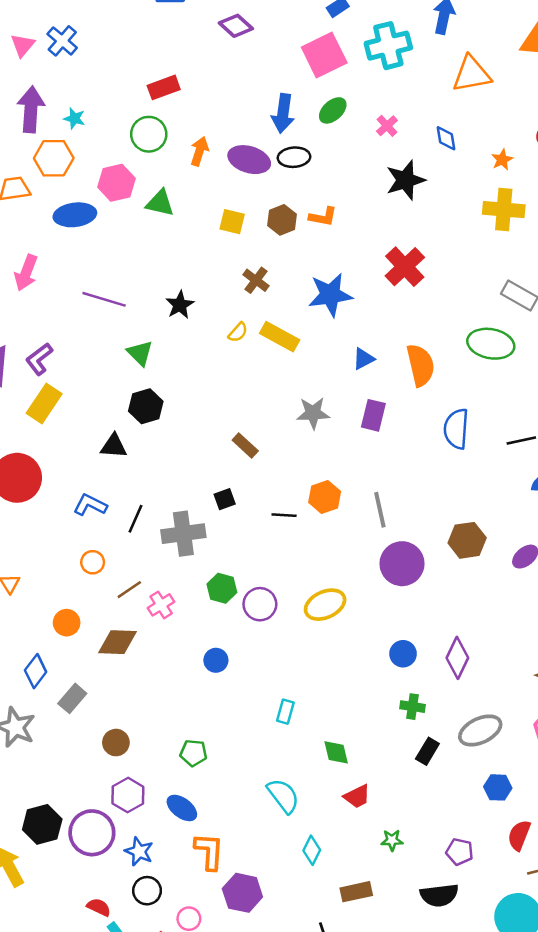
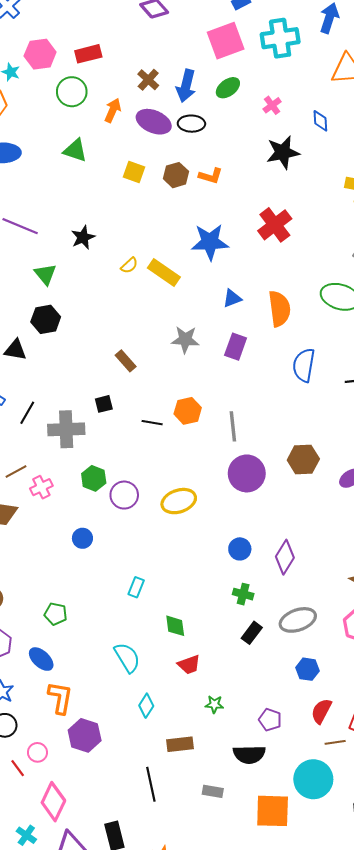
pink hexagon: (116, 183) -> (40, 54), moved
brown cross: (256, 280) -> (148, 80), moved

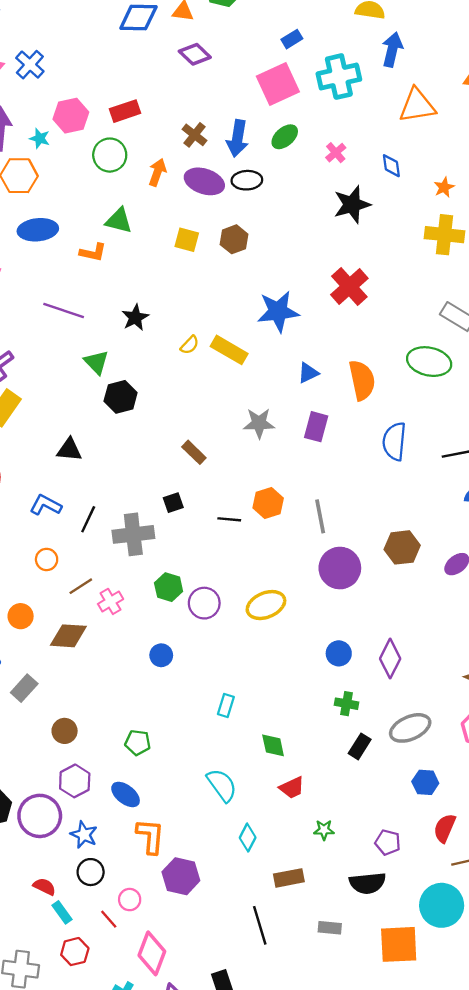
orange L-shape: (211, 176) -> (93, 252), moved
black hexagon: (46, 319) -> (121, 397), moved

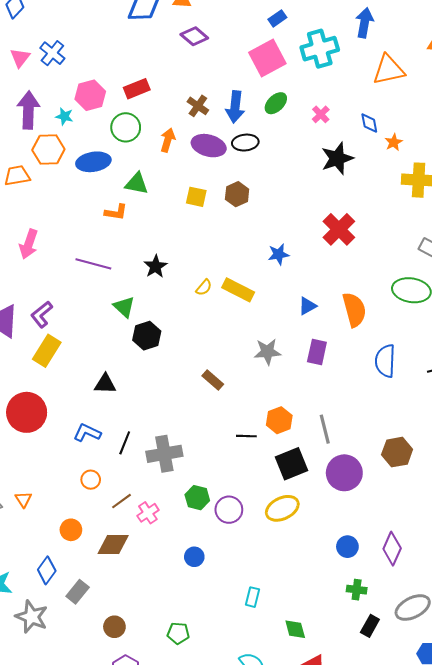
orange star: (444, 187) -> (394, 142), moved
blue ellipse: (38, 230) -> (93, 162), moved
blue star: (278, 311) -> (279, 254), size x0.6
black square: (173, 503) -> (291, 464), moved, size x1.8

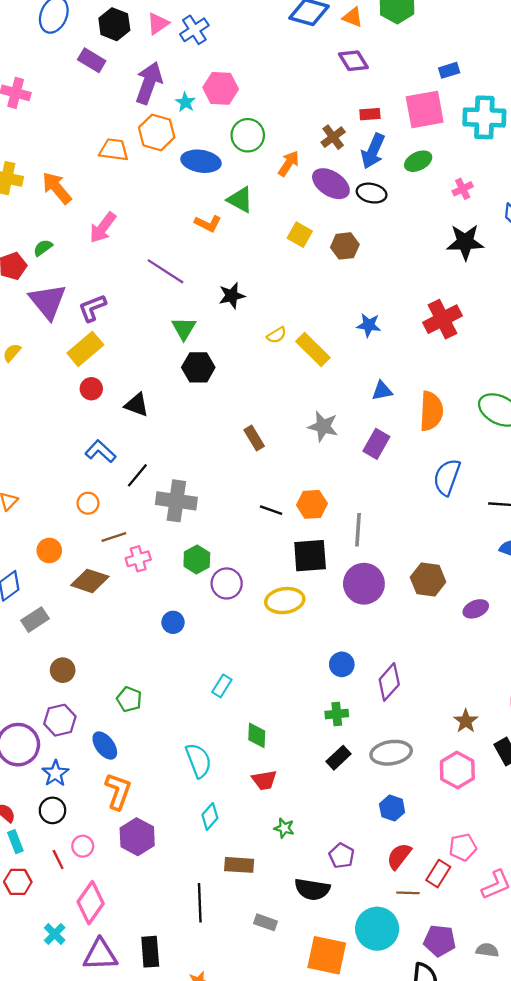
red rectangle: (137, 89) -> (370, 114), moved, size x0.7
red circle: (27, 412) -> (91, 389), moved, size x0.5
green cross: (357, 590) -> (337, 714), turned -30

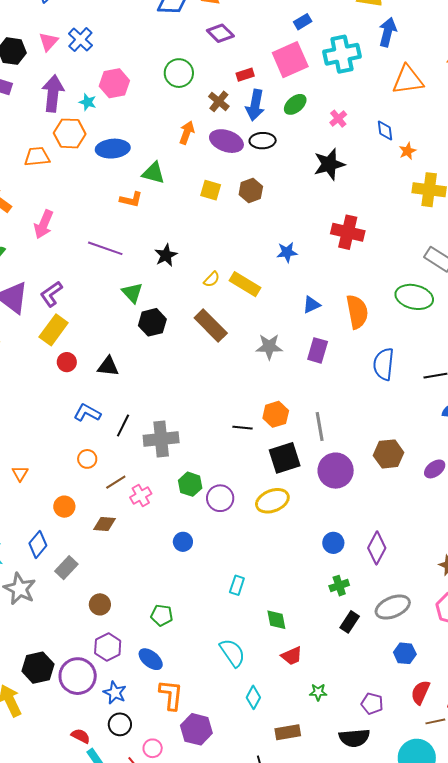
green circle: (248, 135) -> (179, 73), moved
black star: (465, 242) -> (329, 164), moved
red cross: (442, 319) -> (348, 232), turned -36
brown rectangle: (254, 438) -> (211, 325), moved, size x1.6
brown diamond: (90, 581) -> (105, 524), size x0.7

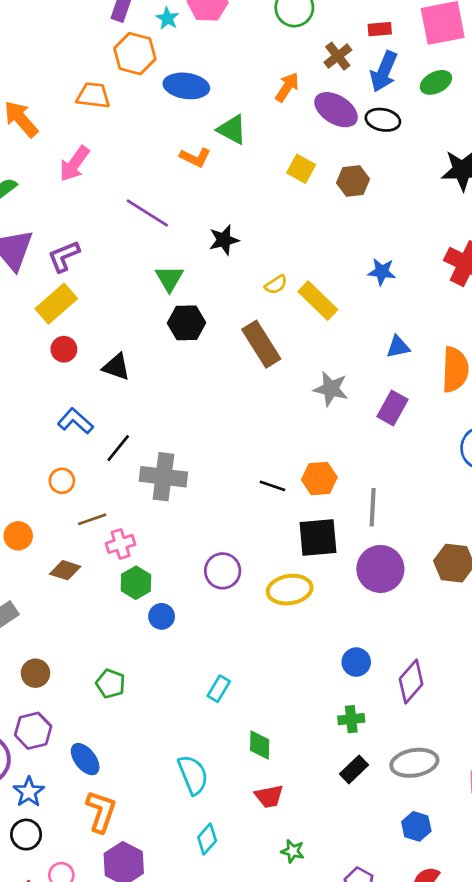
orange trapezoid: (37, 157) -> (93, 95), moved
green hexagon: (190, 484) -> (136, 583), moved
green pentagon: (162, 615) -> (111, 684), moved

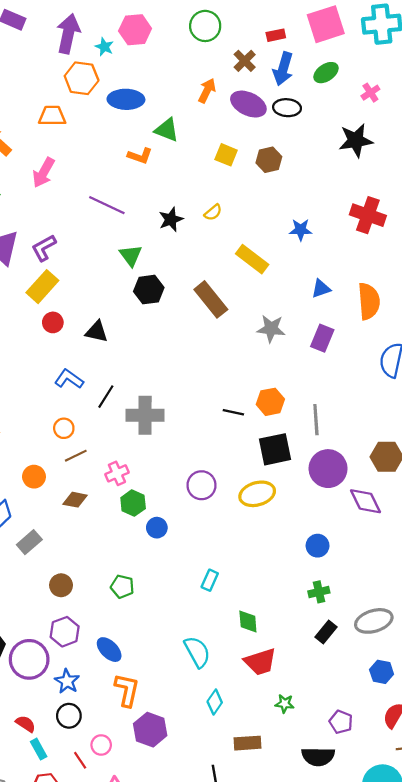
yellow semicircle: (276, 285) -> (213, 212), moved
brown line: (92, 519) -> (76, 456), moved
purple diamond: (411, 681) -> (365, 501), moved, turned -60
red trapezoid: (269, 796) -> (260, 662), size x1.4

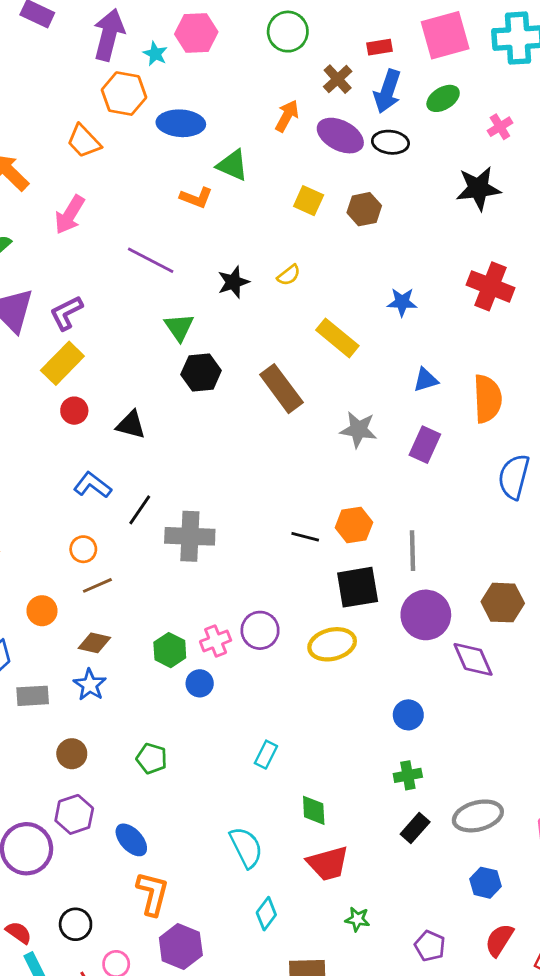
orange trapezoid: (52, 116) -> (84, 141), turned -136
pink cross: (117, 473) -> (216, 641), moved
gray rectangle: (29, 542) -> (33, 696), turned 35
blue star: (67, 681) -> (90, 685), moved

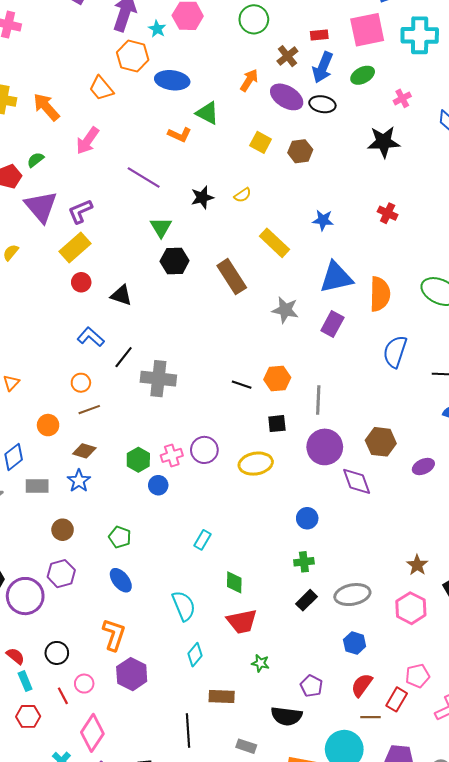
red cross: (491, 286) -> (388, 213), size x0.6
blue triangle: (426, 380) -> (336, 277), size x1.8
black square: (358, 587) -> (277, 424), size x0.6
blue ellipse: (131, 840) -> (121, 580), moved

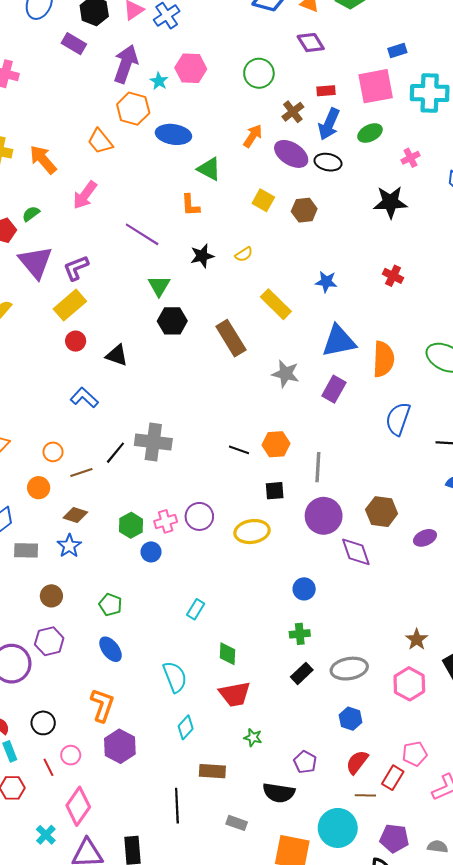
orange L-shape: (180, 135) -> (190, 205), moved, turned 60
black line: (124, 357) -> (115, 453), moved
orange circle: (81, 383) -> (53, 452), moved

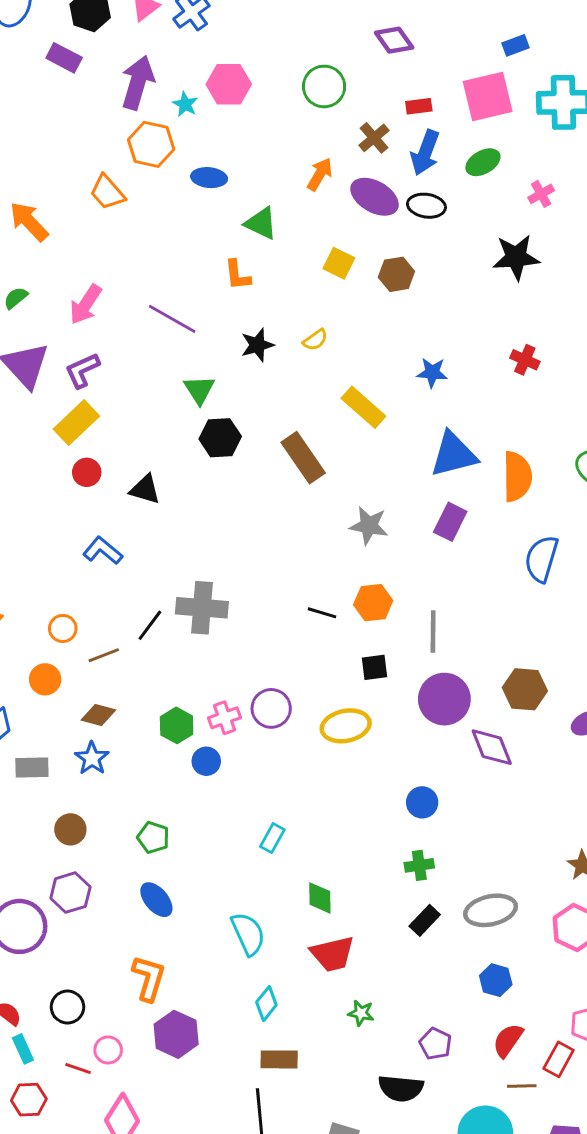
blue ellipse: (173, 134) -> (209, 178), size x0.7
pink arrow: (85, 195) -> (86, 305), moved
gray star: (286, 374) -> (369, 526), moved
red line: (49, 767) -> (78, 1069), turned -42
brown rectangle: (212, 771) -> (279, 1059), moved

